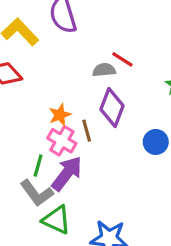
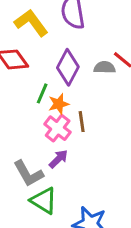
purple diamond: (112, 108) -> (68, 67), moved
green line: (38, 166) -> (42, 93), moved
purple arrow: (67, 173) -> (58, 159), size x0.6

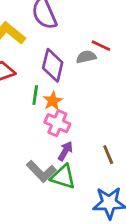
brown line: (82, 122) -> (108, 155), moved
green triangle: (44, 201) -> (63, 177), moved

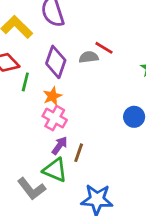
green line: (35, 95) -> (25, 82), moved
brown line: (108, 155) -> (79, 153), moved, turned 36
gray L-shape: (41, 171) -> (31, 189), moved

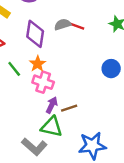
red line: (104, 48) -> (76, 26), moved
green line: (25, 82) -> (14, 69), moved, turned -42
brown line: (79, 153) -> (69, 108), turned 63

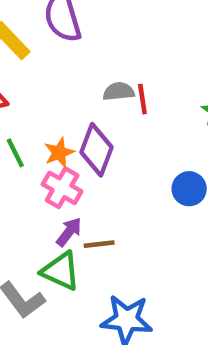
red line: (76, 26) -> (142, 99), turned 49
purple diamond: (35, 34) -> (96, 150), moved

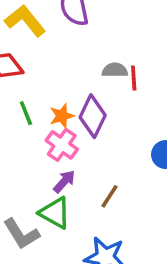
brown line: (99, 244) -> (109, 196), moved, turned -55

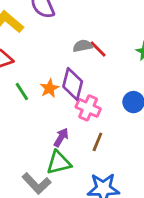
red line: (134, 78) -> (98, 49), turned -30
pink cross: (62, 145) -> (88, 108), moved
green triangle: (55, 213) -> (59, 163), turned -32

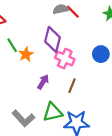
orange star: (49, 88) -> (26, 54), moved
green triangle: (59, 163) -> (53, 112), moved

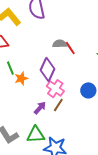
purple arrow: (43, 82) -> (40, 108), moved
brown line: (72, 86) -> (58, 105), moved

